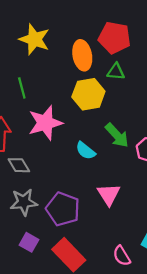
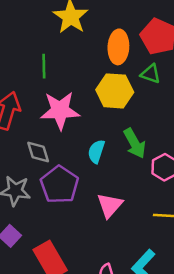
cyan semicircle: (86, 151) -> (96, 151), turned 55
gray diamond: (19, 165) -> (38, 152), moved
purple pentagon: (63, 209) -> (59, 185), moved

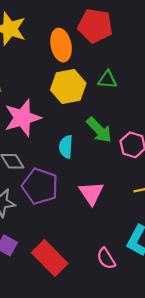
green triangle: (151, 74) -> (107, 80), moved

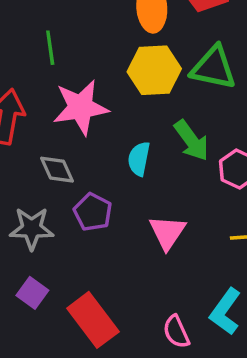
green triangle: (107, 80) -> (213, 68), size x1.6
purple pentagon: (40, 186) -> (93, 212), size x0.7

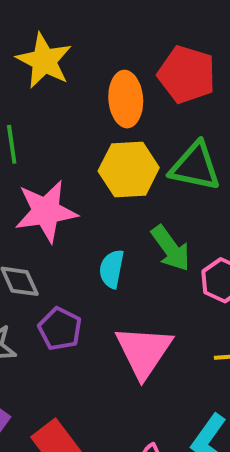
pink triangle: (167, 232) -> (144, 352), size x1.4

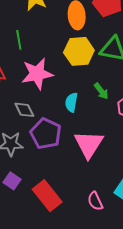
green arrow: (171, 248) -> (101, 91), size x0.7
purple pentagon: (60, 329) -> (46, 134), size x1.4

